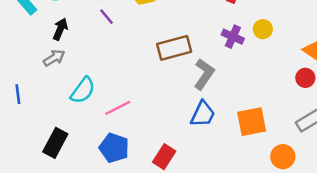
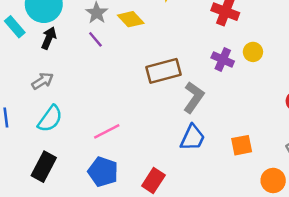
black arrow: (60, 29) -> (49, 38), moved
cyan semicircle: (83, 90) -> (50, 119), moved
orange square: (252, 122) -> (242, 145), size x0.7

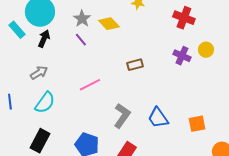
brown rectangle: (163, 71) -> (135, 65), size x0.6
gray L-shape: (194, 97) -> (122, 116), moved
pink line: (107, 131) -> (90, 85), moved
blue trapezoid: (192, 138) -> (158, 118), turned 120

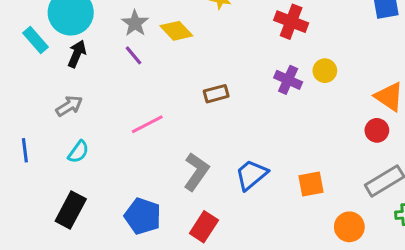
cyan semicircle: (45, 103) -> (78, 152), size x0.7
blue trapezoid: (158, 118) -> (251, 175), turned 85

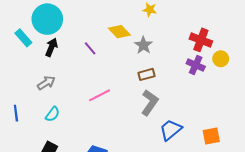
red cross: (291, 22) -> (201, 40), moved
gray star: (135, 23) -> (143, 45), moved
gray L-shape: (196, 172) -> (150, 103), moved

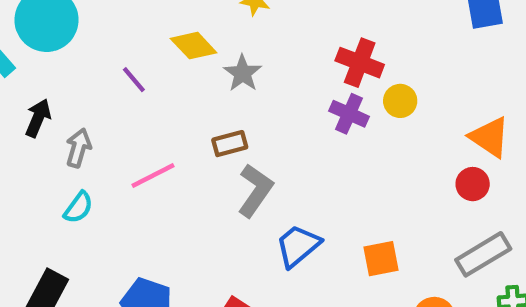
black arrow: (51, 47) -> (38, 118), moved
brown rectangle: (147, 74) -> (230, 144), moved
gray arrow: (46, 83) -> (78, 148), moved, turned -42
cyan semicircle: (53, 114) -> (78, 207), moved

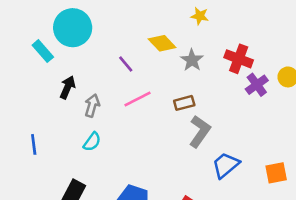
red cross: (360, 63) -> (239, 59), moved
purple cross: (349, 114) -> (257, 85), turned 30
pink line: (153, 176) -> (137, 99), moved

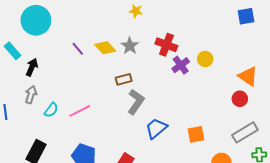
yellow diamond: (162, 43) -> (105, 48), moved
cyan rectangle: (43, 51) -> (12, 51), moved
pink line: (137, 99) -> (80, 111), moved
gray arrow: (92, 105) -> (31, 95), moved

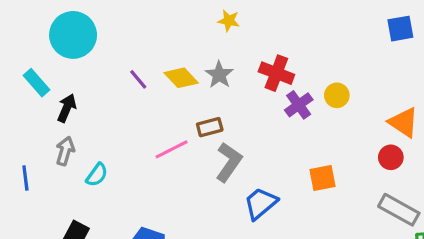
pink line: (80, 111) -> (172, 149), moved
gray rectangle: (245, 132) -> (399, 210), turned 60
orange square: (196, 134) -> (323, 178), moved

